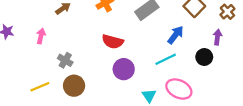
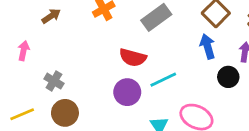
blue arrow: (176, 35) -> (208, 46), moved, turned -54
red semicircle: (113, 42) -> (133, 58), moved
cyan line: (166, 59) -> (163, 80), moved

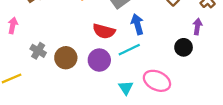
blue arrow: (208, 46) -> (137, 24), moved
brown circle: (65, 113) -> (66, 58), moved

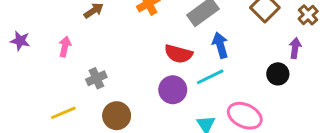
gray cross: (38, 51) -> (96, 78), turned 35
brown circle: (66, 58) -> (117, 116), moved

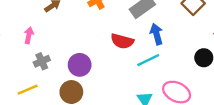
gray cross: (96, 78) -> (42, 61), moved
purple circle: (173, 90) -> (80, 65), moved

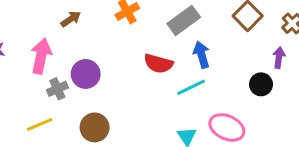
pink arrow: (29, 35) -> (41, 56), size x1.6
purple circle: (80, 65) -> (86, 74), moved

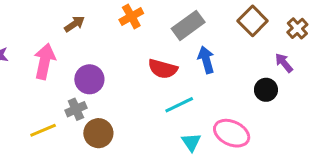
purple arrow: (279, 58) -> (284, 63), turned -48
cyan line: (191, 87) -> (179, 105), moved
gray cross: (57, 89) -> (76, 109), moved

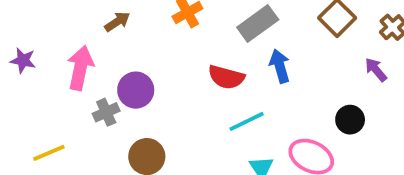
black circle: (266, 90) -> (350, 120), moved
gray cross: (76, 109) -> (106, 112), moved
yellow line: (43, 130) -> (49, 153), moved

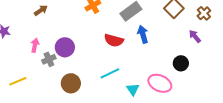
brown arrow: (117, 22) -> (41, 10), moved
pink arrow: (80, 68) -> (35, 45), moved, size x0.6
cyan line: (247, 121) -> (110, 73), moved

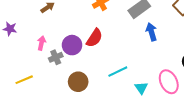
red semicircle: (114, 40) -> (94, 38), moved, turned -72
pink ellipse: (160, 83) -> (169, 82), turned 40

